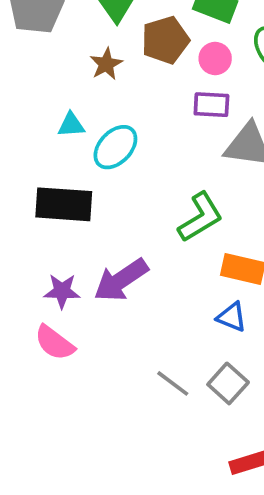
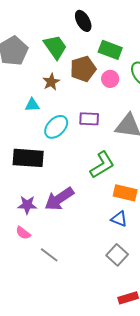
purple rectangle: (211, 105) -> (89, 119), moved
cyan triangle: (71, 125) -> (32, 105), moved
pink semicircle: (55, 343) -> (23, 233), size x0.7
gray line: (173, 383) -> (49, 255), moved

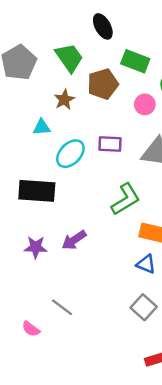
pink circle: (110, 79) -> (145, 104), moved
purple arrow: (59, 199) -> (74, 240), size x0.7
pink semicircle: (23, 233) -> (31, 329), moved

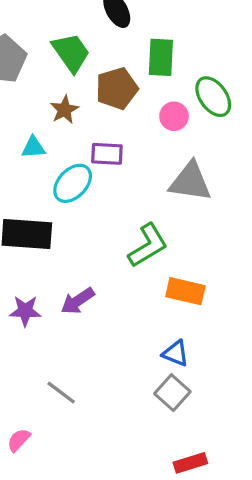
green rectangle: (135, 61) -> (161, 57), turned 72
purple rectangle: (110, 144) -> (107, 154), moved
blue triangle: (146, 264) -> (176, 353), moved
pink semicircle: (31, 329) -> (19, 440), moved, turned 96

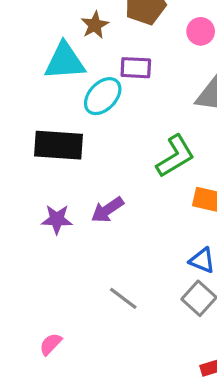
cyan triangle: (33, 147) -> (65, 61), size x1.8
gray line: (61, 393) -> (123, 298), moved

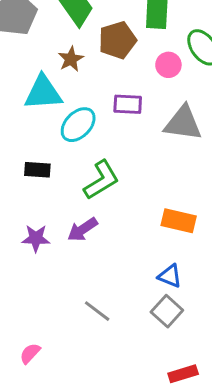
purple rectangle: (136, 68) -> (128, 104), moved
black rectangle: (58, 145) -> (37, 170), size x0.6
green L-shape: (175, 156) -> (101, 180), moved

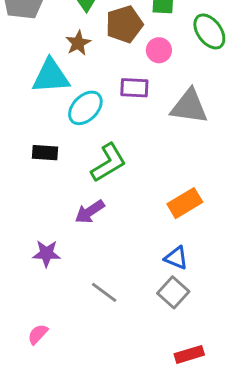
pink circle: (168, 65) -> (159, 50), moved
orange rectangle: (179, 221) -> (185, 203), turned -44
purple star: (36, 238) -> (46, 253), moved

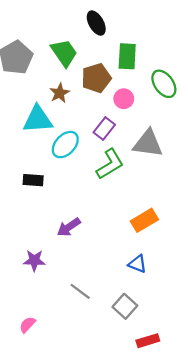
purple rectangle: (134, 88) -> (104, 129), turned -55
green L-shape: (108, 163) -> (110, 164), moved
gray square: (173, 292) -> (125, 306), moved

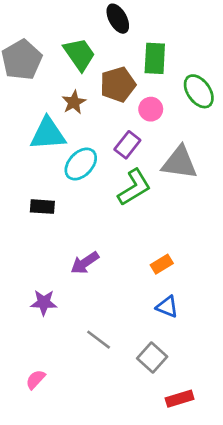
orange rectangle: (144, 220) -> (162, 264), moved, size x0.7

